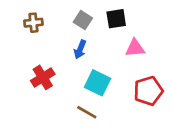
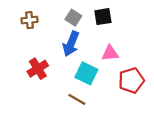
pink triangle: (135, 48) -> (110, 53), moved
blue arrow: (80, 49) -> (71, 44), size x1.5

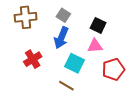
black square: (103, 17) -> (98, 25), moved, turned 35
brown cross: (29, 20) -> (26, 17), size x1.5

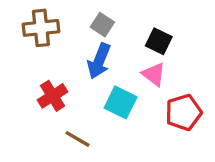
pink triangle: (95, 46) -> (154, 74), turned 42
brown line: (66, 86) -> (77, 139), moved

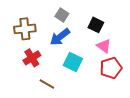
brown cross: (41, 28) -> (25, 29), moved
blue arrow: (99, 61) -> (60, 37), turned 30
pink triangle: (154, 74) -> (104, 46), moved

